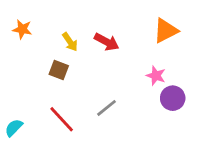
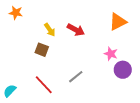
orange star: (22, 29) -> (16, 13), moved

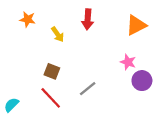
orange star: (16, 13) -> (28, 19), moved
red arrow: (76, 30) -> (88, 19), moved, turned 66
brown square: (42, 50) -> (52, 71), moved

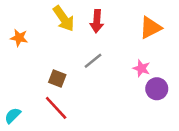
orange star: (28, 19) -> (19, 38), moved
yellow arrow: (58, 34) -> (64, 19), moved, size x1.5
gray line: (88, 89) -> (93, 61), moved

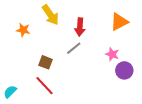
red arrow: (97, 21) -> (80, 27), moved
orange star: (19, 38) -> (23, 30), moved

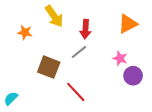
brown square: (45, 62) -> (49, 67), size x1.5
red line: (44, 86) -> (76, 92), moved

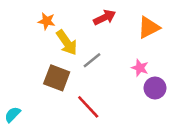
yellow arrow: (54, 16) -> (67, 43), moved
red arrow: (85, 29) -> (105, 17), moved, turned -120
orange star: (25, 32) -> (47, 21), moved

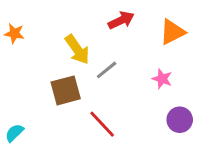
orange star: (47, 21) -> (14, 33), moved
brown square: (57, 78) -> (66, 90), turned -36
purple circle: (155, 88) -> (180, 120), moved

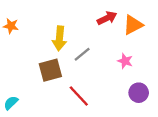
red arrow: (121, 20) -> (107, 18), moved
yellow arrow: (77, 50) -> (59, 38), turned 40

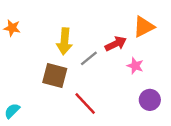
red arrow: (107, 18) -> (116, 44), moved
brown square: (50, 70) -> (55, 75), turned 30

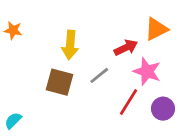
gray line: (89, 58) -> (99, 75), moved
pink star: (135, 66) -> (147, 71), size x1.5
red line: (85, 104) -> (128, 102), moved, turned 75

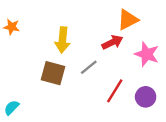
orange triangle: (156, 29) -> (128, 20), moved
pink star: (147, 71) -> (147, 54), moved

